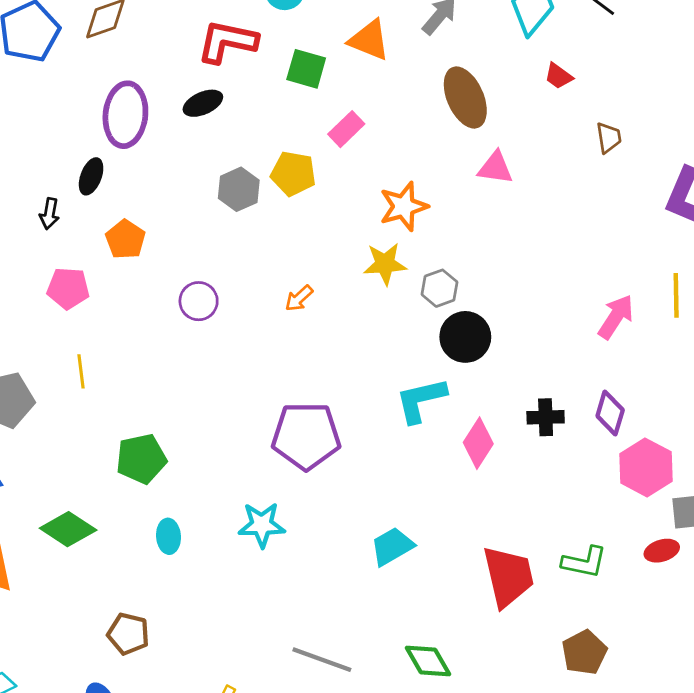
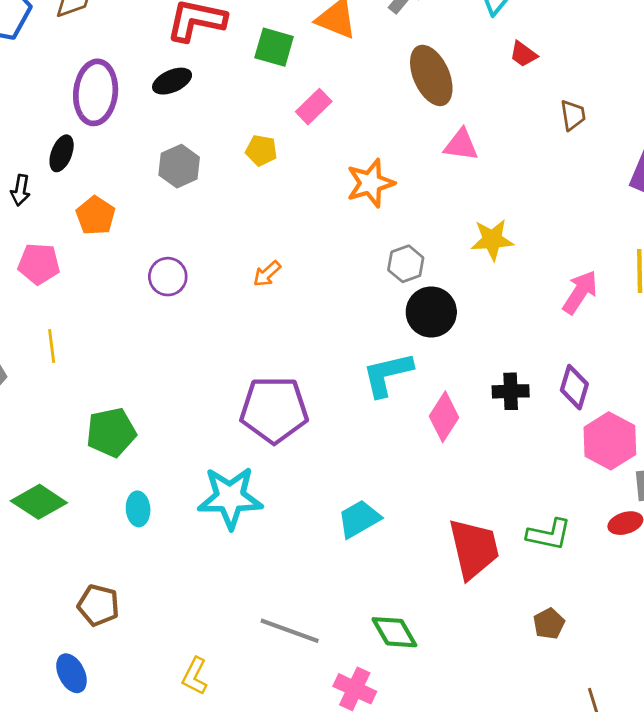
yellow pentagon: (293, 173) -> (261, 151), size x0.7
gray hexagon: (239, 189) -> (179, 166), moved
yellow star: (385, 264) -> (492, 240), moved
cyan star: (262, 525) -> (230, 498), size x1.4
brown pentagon: (584, 652) -> (549, 624), size x0.7

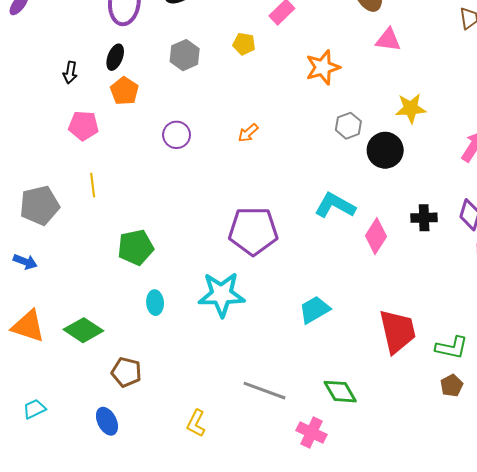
black ellipse: (62, 153) -> (115, 57), moved
black circle: (431, 312) -> (385, 150), moved
cyan L-shape: (387, 374) -> (335, 205), turned 42
green diamond: (39, 502) -> (83, 330), moved
green L-shape: (549, 534) -> (452, 348), moved

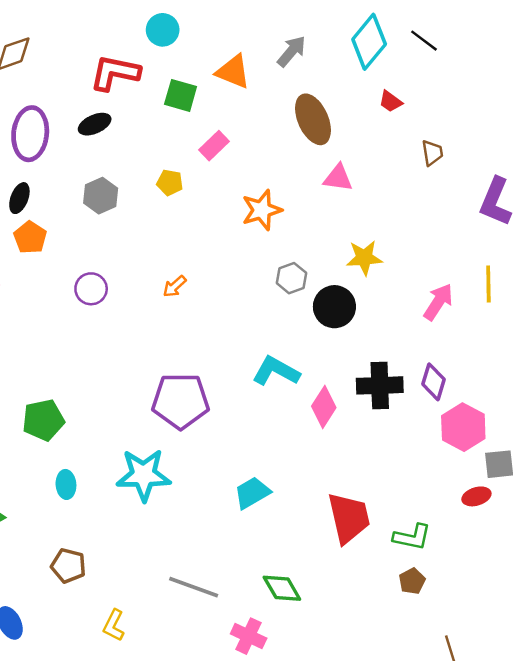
black cross: (424, 218) -> (380, 385), size x1.5
brown pentagon: (126, 372) -> (68, 566), moved

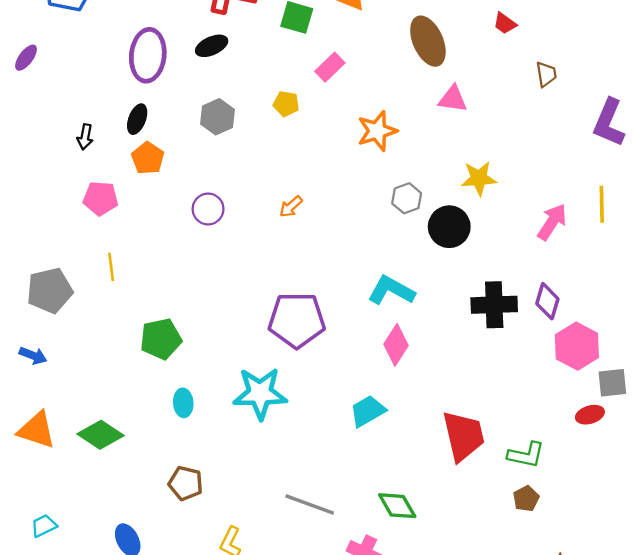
pink diamond: (324, 407) -> (396, 345), moved

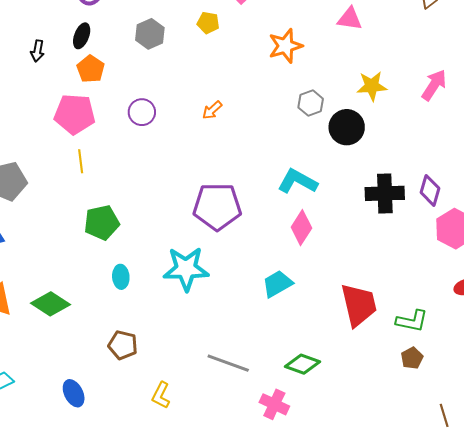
pink pentagon: (100, 198) -> (75, 114), moved, size x1.4
pink arrow: (552, 222) -> (434, 85), moved
yellow line: (111, 267) -> (81, 161), moved
green diamond: (397, 506) -> (303, 364), turned -40

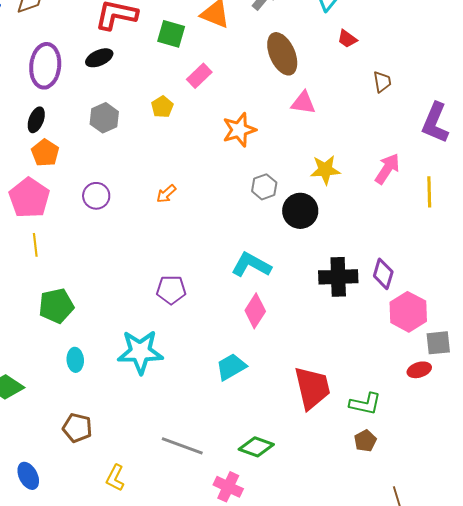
yellow pentagon: (208, 23) -> (162, 107), turned 30
pink pentagon: (75, 114) -> (29, 198), turned 30
purple pentagon: (217, 207) -> (171, 290), size x0.6

